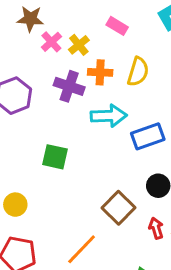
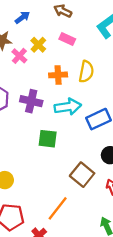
yellow cross: (79, 45) -> (38, 45), moved
purple cross: (69, 86) -> (31, 101), moved
green square: (55, 157) -> (48, 139), moved

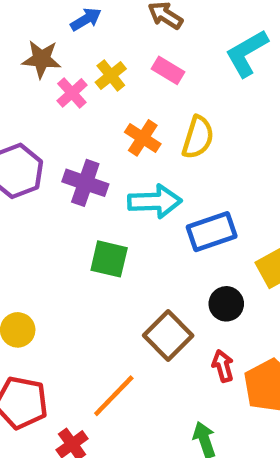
orange cross: (58, 75) -> (143, 138), turned 30

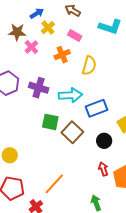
cyan L-shape: (247, 53) -> (110, 27), turned -130
yellow cross: (111, 75) -> (48, 28), moved
orange cross: (143, 138) -> (62, 55), moved, turned 35
brown square: (168, 336) -> (72, 132), moved

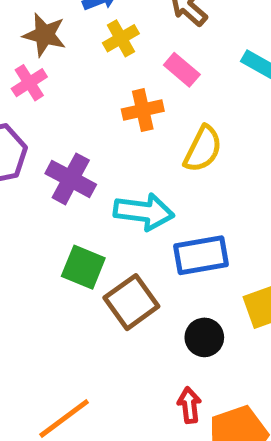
pink cross: (31, 47) -> (29, 83), moved

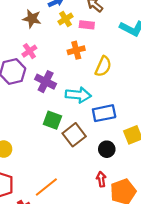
pink rectangle: (182, 70) -> (87, 25), moved, turned -32
pink cross: (29, 83) -> (29, 51), moved

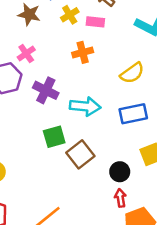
yellow semicircle: (103, 66) -> (132, 73), moved, turned 30
blue rectangle: (104, 113) -> (133, 114), moved
green square: (52, 120) -> (54, 137), turned -36
red arrow: (101, 179) -> (120, 198), moved

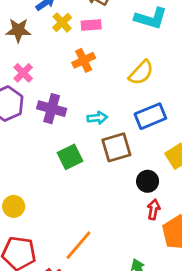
cyan arrow: (85, 106) -> (97, 118), size x0.6
brown square: (80, 154) -> (116, 147), moved, turned 32
red arrow: (120, 198) -> (154, 209), turned 30

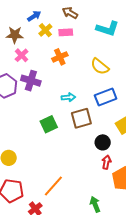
pink cross: (23, 73) -> (22, 55), moved
yellow semicircle: (141, 73) -> (100, 66), turned 84
purple cross: (52, 109) -> (31, 81), moved

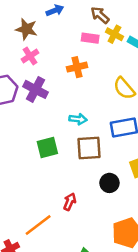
yellow cross: (45, 30) -> (114, 34), moved, turned -32
red arrow: (106, 162) -> (70, 202), moved

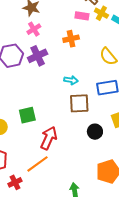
purple cross: (36, 89) -> (38, 56), turned 36
green square: (47, 148) -> (27, 115), moved
red arrow: (70, 202) -> (49, 138), moved, size x1.6

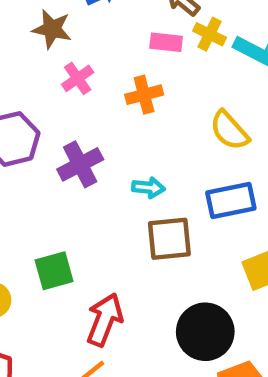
pink cross: (34, 29) -> (78, 78), moved
purple cross: (38, 56) -> (80, 164), moved
black circle: (95, 132) -> (205, 332), moved, size x1.6

